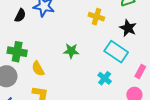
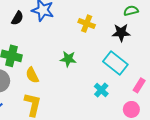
yellow cross: (96, 17) -> (87, 24), moved
black star: (128, 28) -> (121, 33), moved, turned -30

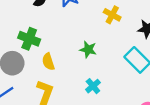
cyan cross: (101, 90) -> (93, 86), moved

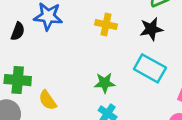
green star: (88, 49) -> (105, 83), moved

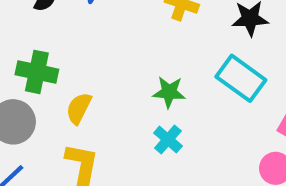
yellow semicircle: (48, 100) -> (79, 108), turned 55

